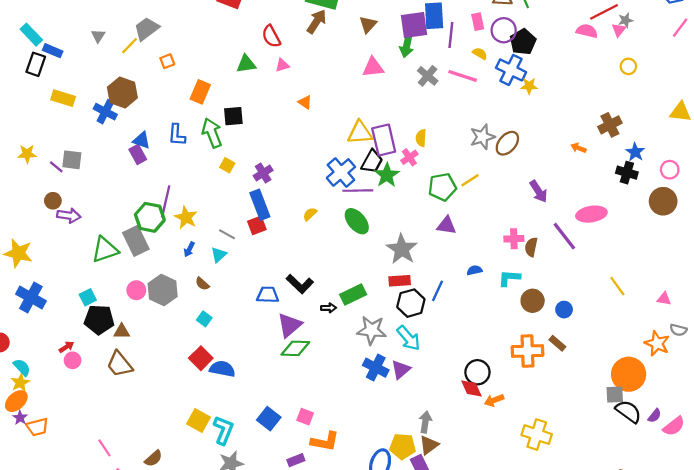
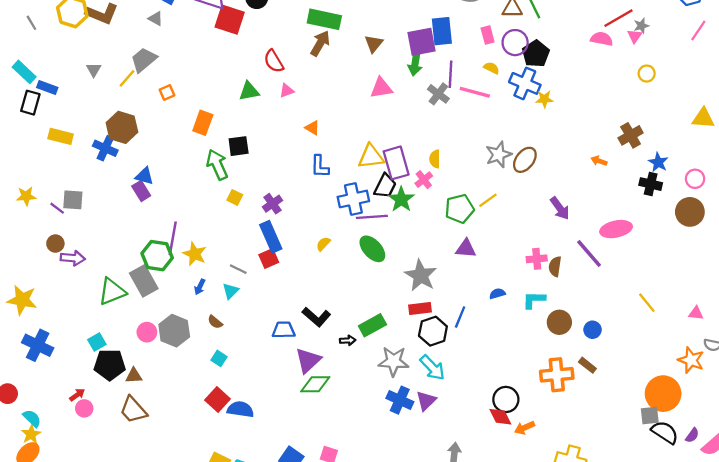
purple line: (451, 35) -> (451, 74), moved
blue L-shape: (177, 135) -> (320, 166), moved
blue cross: (341, 172) -> (353, 199), turned 32

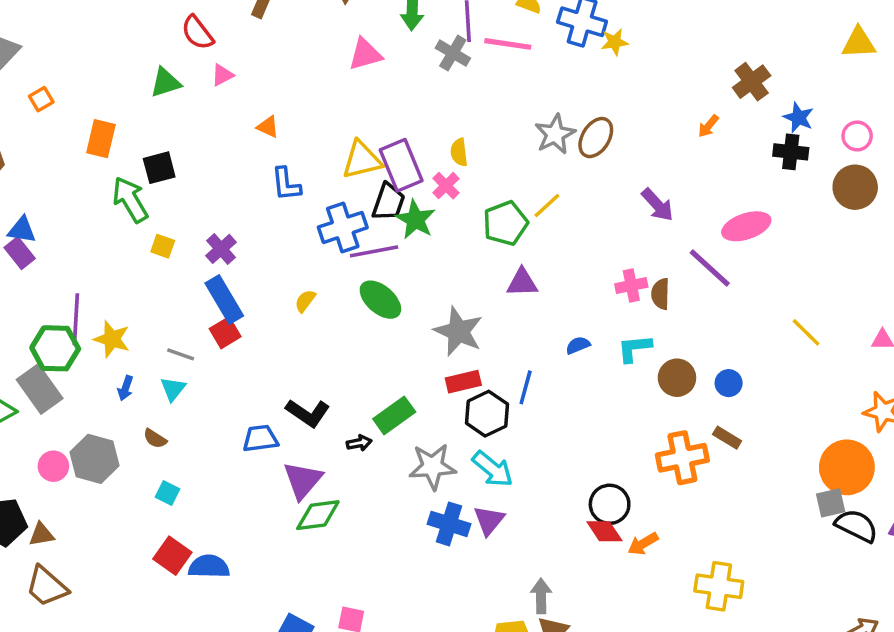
orange arrow: (599, 161) -> (708, 126), turned -63

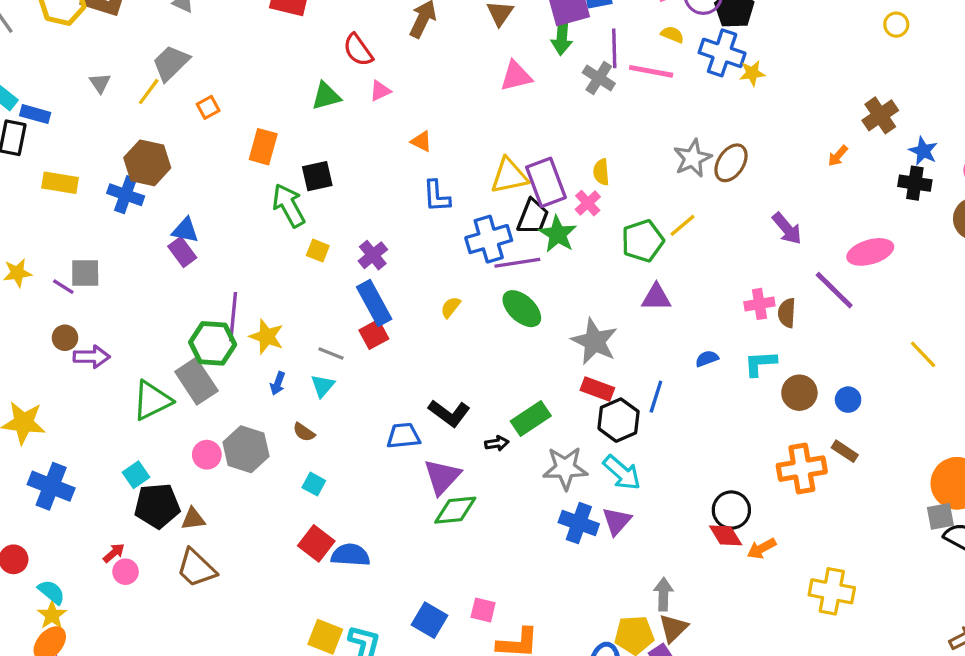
red rectangle: (463, 382) -> (597, 389), turned 32

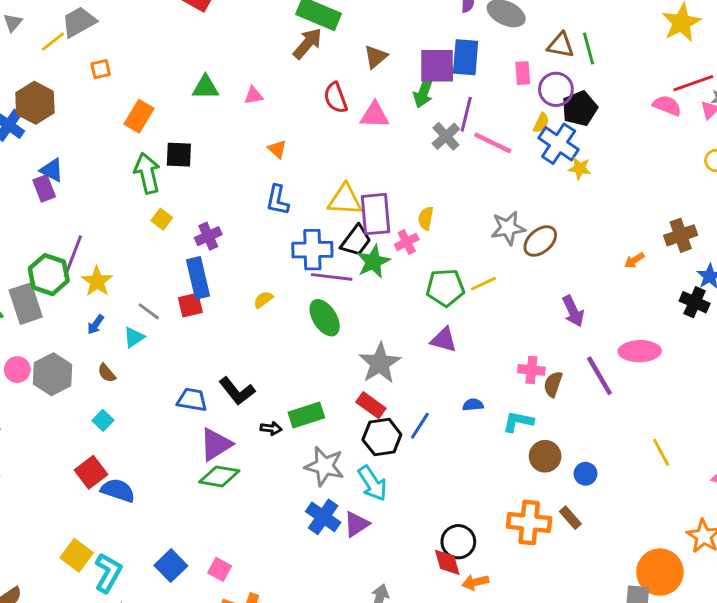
yellow semicircle: (672, 35) -> (541, 123), moved, turned 78
red semicircle: (358, 50) -> (336, 98), moved

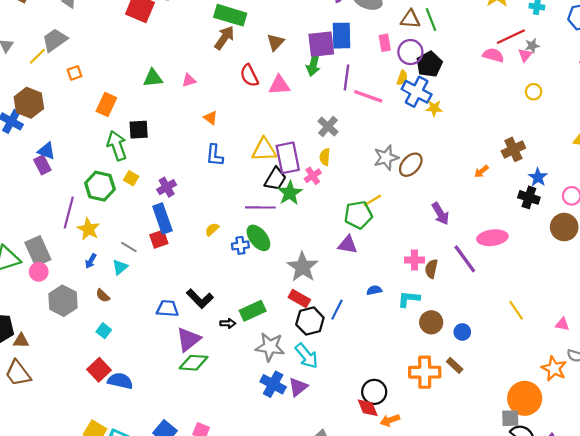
gray cross: (446, 136) -> (328, 126), moved
blue cross: (312, 250) -> (240, 245), moved, size x0.6
green hexagon: (49, 275) -> (100, 186), moved
green pentagon: (445, 288) -> (358, 215), moved
pink circle: (17, 370) -> (39, 272), moved

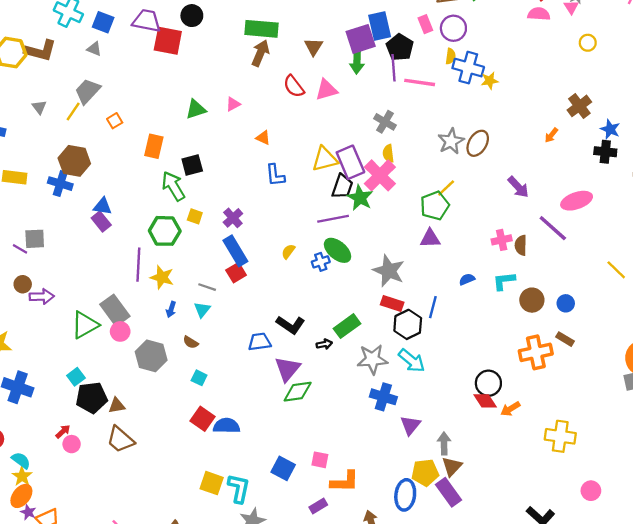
black pentagon: (429, 64) -> (400, 47), moved
pink cross: (313, 176) -> (380, 175), size x1.8
purple triangle: (298, 387) -> (410, 425), moved

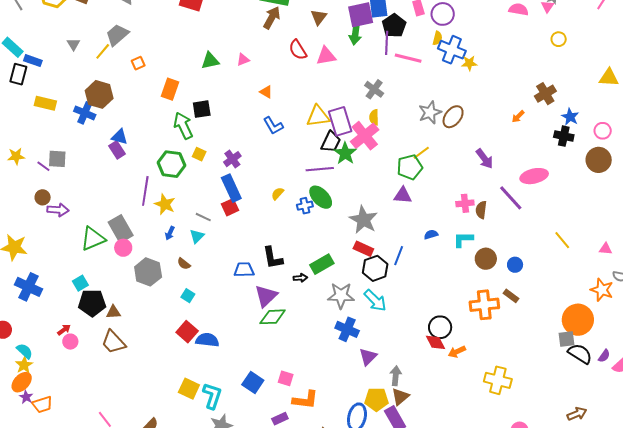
blue L-shape: (275, 175) -> (273, 126), turned -30
black L-shape: (290, 325) -> (273, 258), turned 40

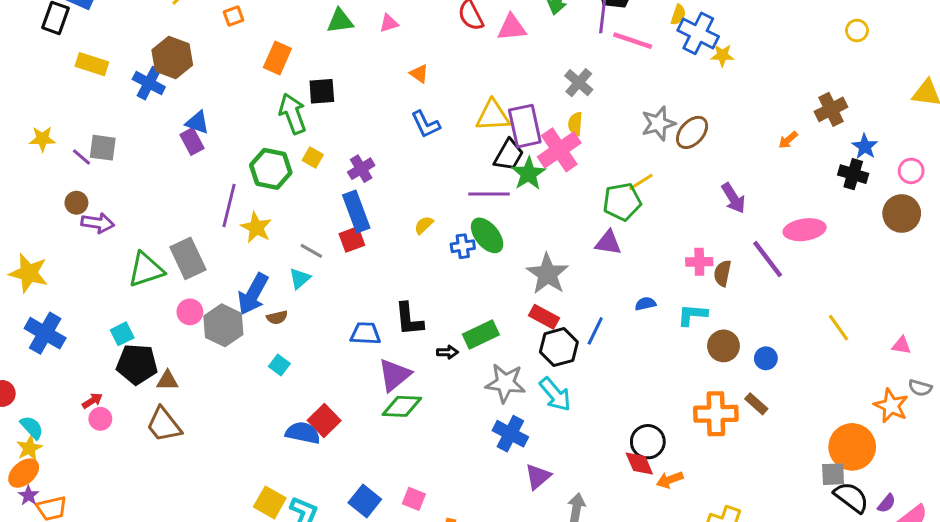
blue arrow: (170, 233) -> (253, 294), moved, size x2.0
pink circle: (123, 248) -> (190, 312), moved
brown semicircle: (184, 264) -> (277, 317), turned -56
red square: (187, 332) -> (324, 420), moved

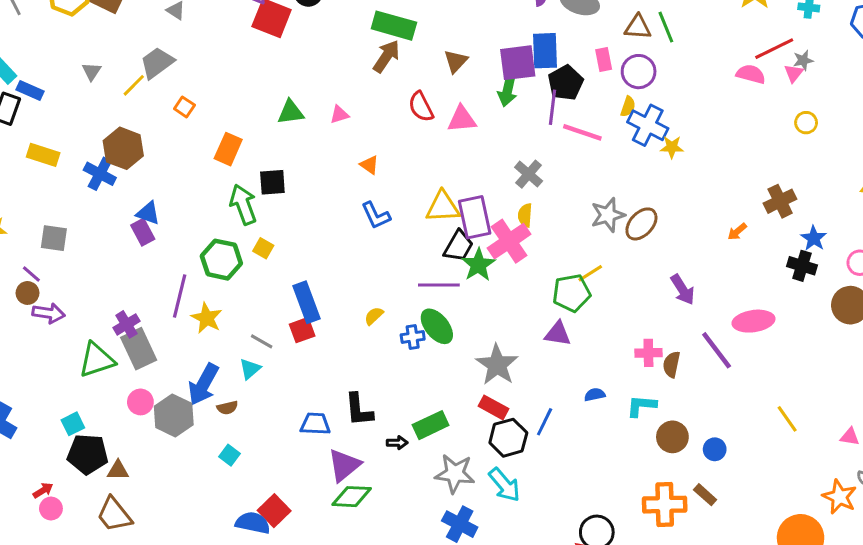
orange square: (233, 16) -> (184, 107), turned -36
purple line: (82, 157) -> (31, 274), moved
purple cross: (361, 169) -> (126, 324), moved

